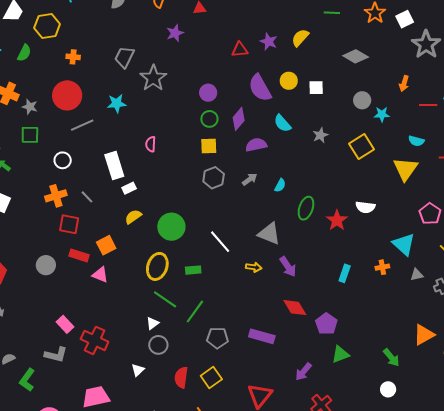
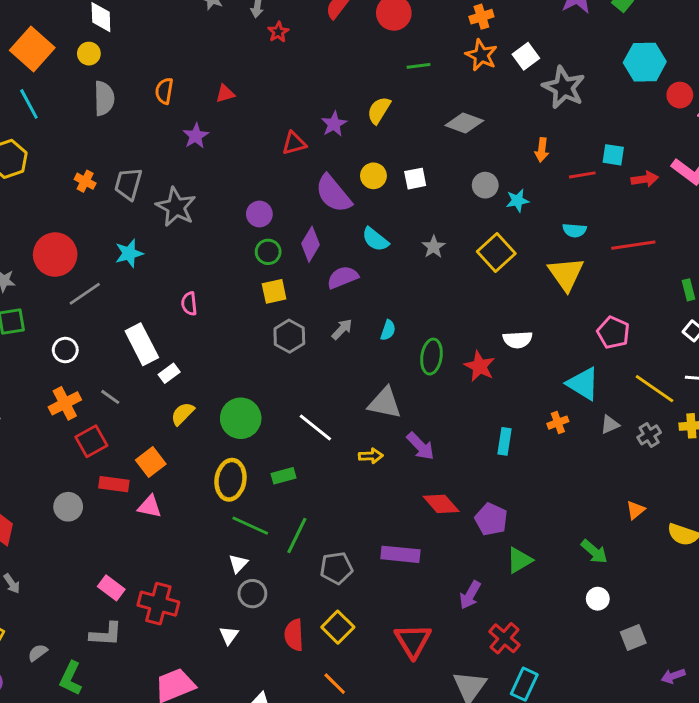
purple star: (269, 42) -> (334, 124), turned 30
orange cross: (73, 57) -> (85, 181), moved, turned 32
red square: (69, 224) -> (91, 441), turned -30
orange triangle: (424, 335) -> (636, 510), size x0.6

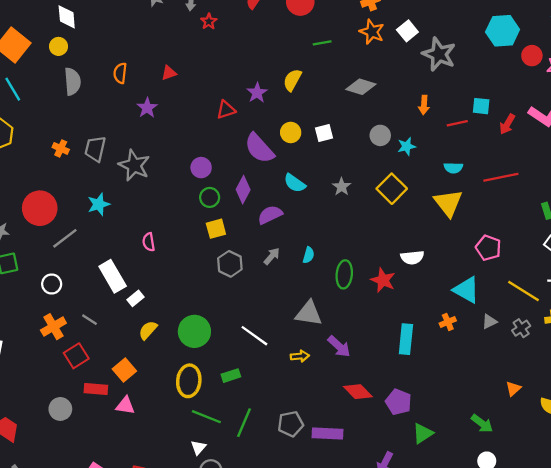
red arrow: (645, 179) -> (507, 124), turned 132
cyan rectangle: (504, 441) -> (406, 339), size x1.4
gray pentagon: (336, 568) -> (291, 424), moved

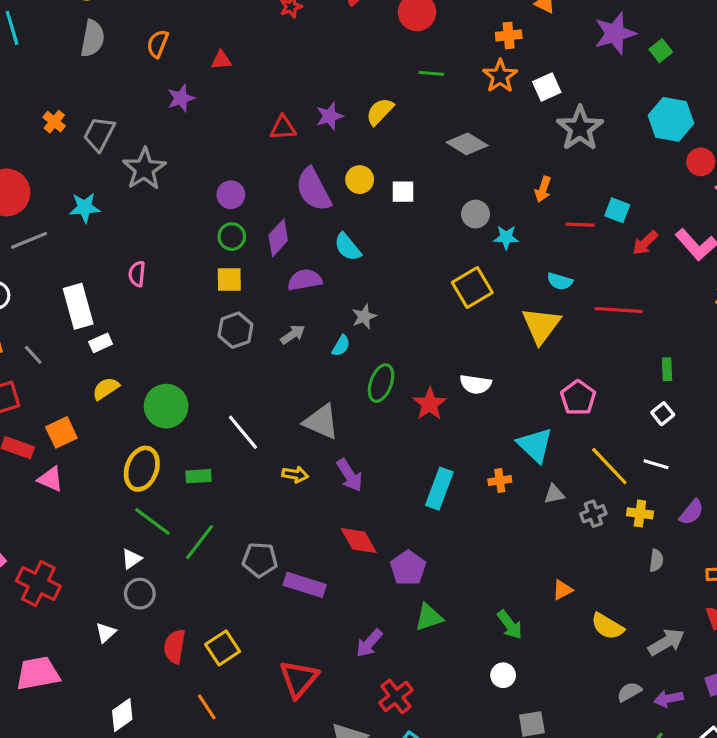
gray star: (341, 187) -> (364, 317), moved

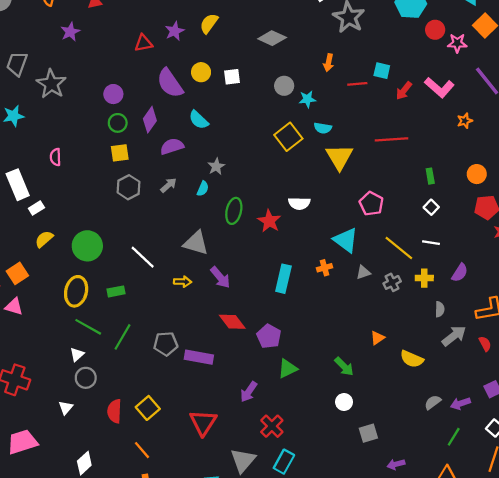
cyan semicircle: (560, 281) -> (323, 128), moved
gray arrow: (666, 642) -> (454, 336), moved

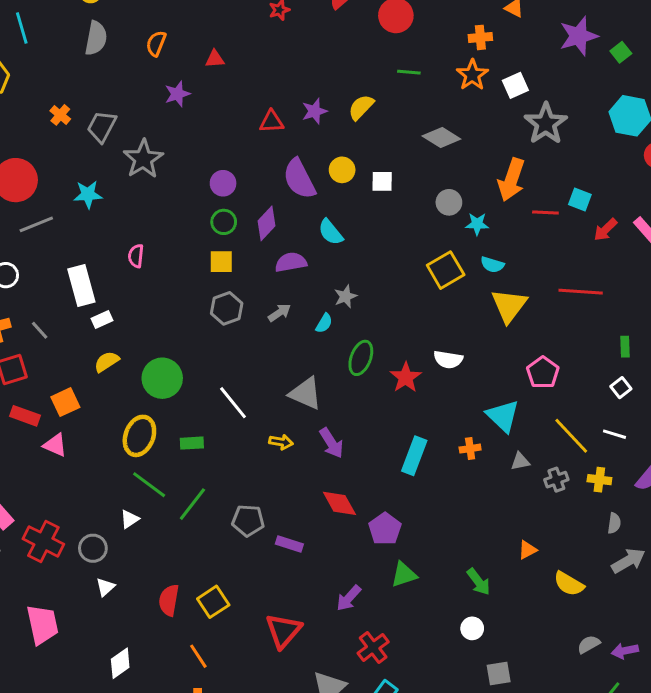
orange arrow: (329, 63) -> (511, 180), size x1.8
purple rectangle: (199, 357) -> (289, 544), size x0.7
gray circle: (86, 378) -> (93, 548), moved
pink trapezoid: (22, 442) -> (42, 624), turned 88

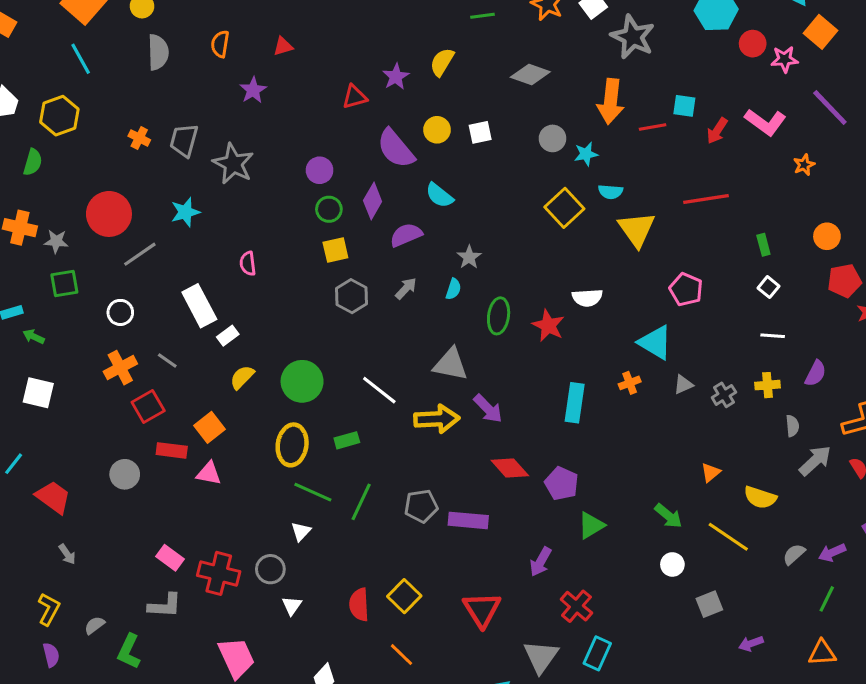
yellow line: (571, 436) -> (728, 537), moved
yellow arrow: (281, 442) -> (437, 419), size x1.8
purple rectangle: (289, 544) -> (468, 520), size x1.4

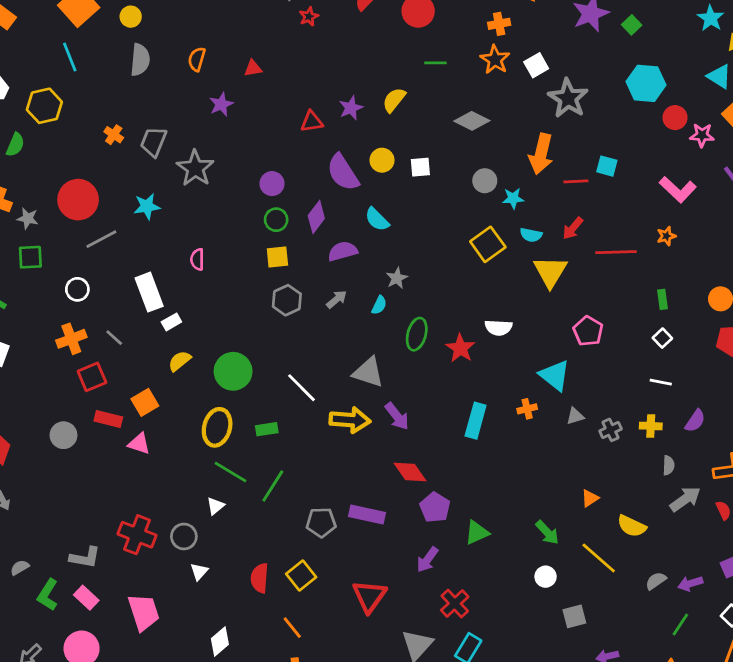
red arrow: (717, 131) -> (573, 228), moved
orange star: (804, 165) -> (666, 236), moved
purple pentagon: (562, 484) -> (435, 507), moved
gray pentagon: (421, 506) -> (321, 522), moved
pink rectangle: (170, 558) -> (86, 598), moved

